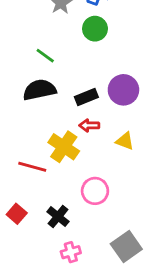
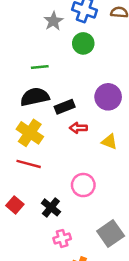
green line: (45, 56) -> (40, 67), turned -42
black rectangle: (86, 97) -> (65, 107), moved
yellow cross: (64, 147) -> (30, 133), moved

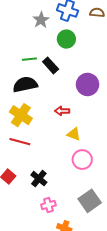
black rectangle: (65, 107) -> (51, 65), moved, turned 70
yellow triangle: (109, 142) -> (74, 134), moved
pink circle: (83, 185) -> (82, 160), moved

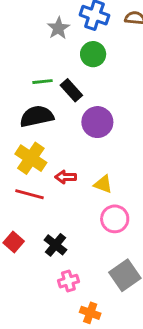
purple circle: (88, 84) -> (97, 122), moved
red arrow: (62, 111) -> (66, 177), moved

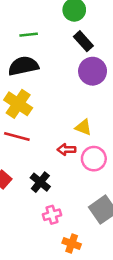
black rectangle: (71, 90) -> (83, 41), moved
purple circle: (97, 122) -> (93, 71), moved
red arrow: (66, 177) -> (66, 150), moved

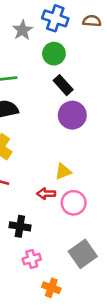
yellow triangle: (83, 127) -> (63, 171), turned -42
black cross: (40, 182) -> (20, 226), turned -30

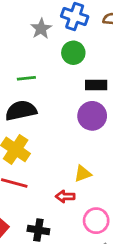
black rectangle: (63, 85) -> (96, 85), moved, turned -48
pink circle: (74, 203) -> (96, 221), moved

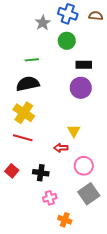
yellow triangle: (83, 174) -> (74, 131), turned -40

